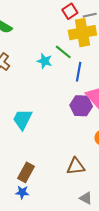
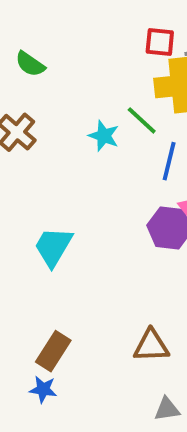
red square: (70, 11) -> (160, 42), turned 35
gray triangle: (86, 198) -> (167, 409), turned -40

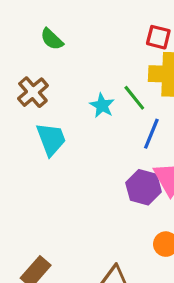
cyan trapezoid: (53, 247) -> (51, 139), moved, turned 120

